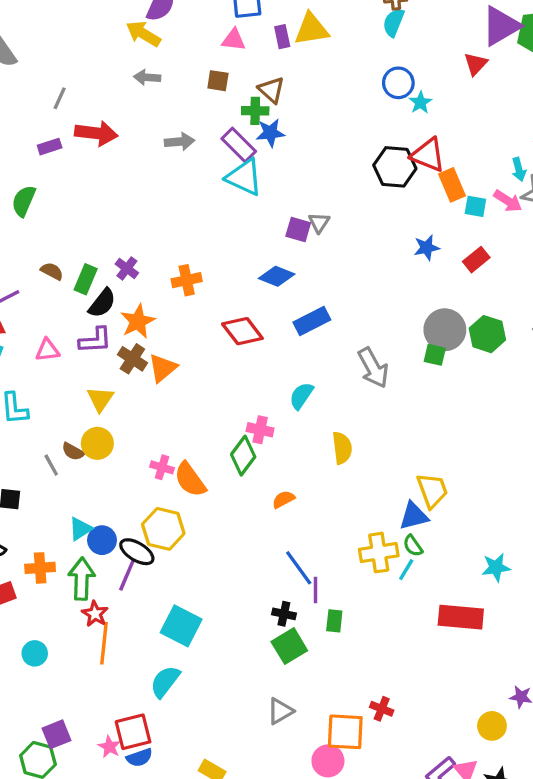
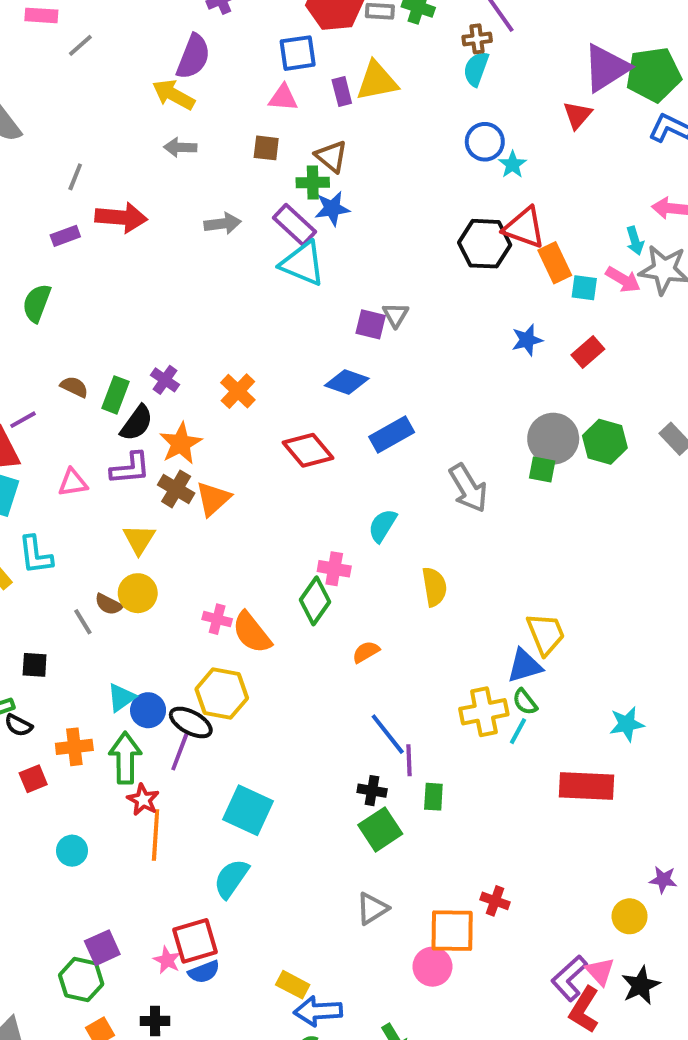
orange cross: (187, 280) -> (238, 391), turned -32

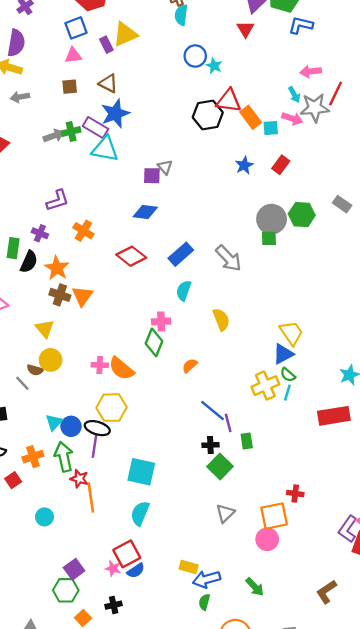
green cross: (313, 183) -> (71, 131), moved
blue star: (332, 209) -> (115, 114), size x1.4
blue rectangle: (392, 434) -> (181, 254), moved
purple L-shape: (130, 468) -> (58, 200), moved

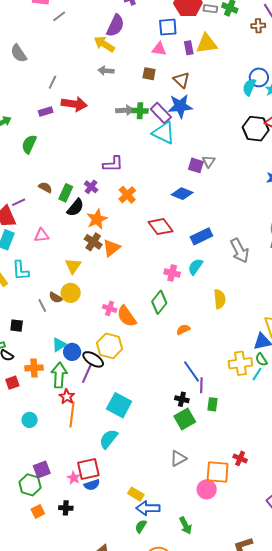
cyan semicircle: (181, 15) -> (249, 87), moved
pink cross: (161, 321) -> (172, 273), moved

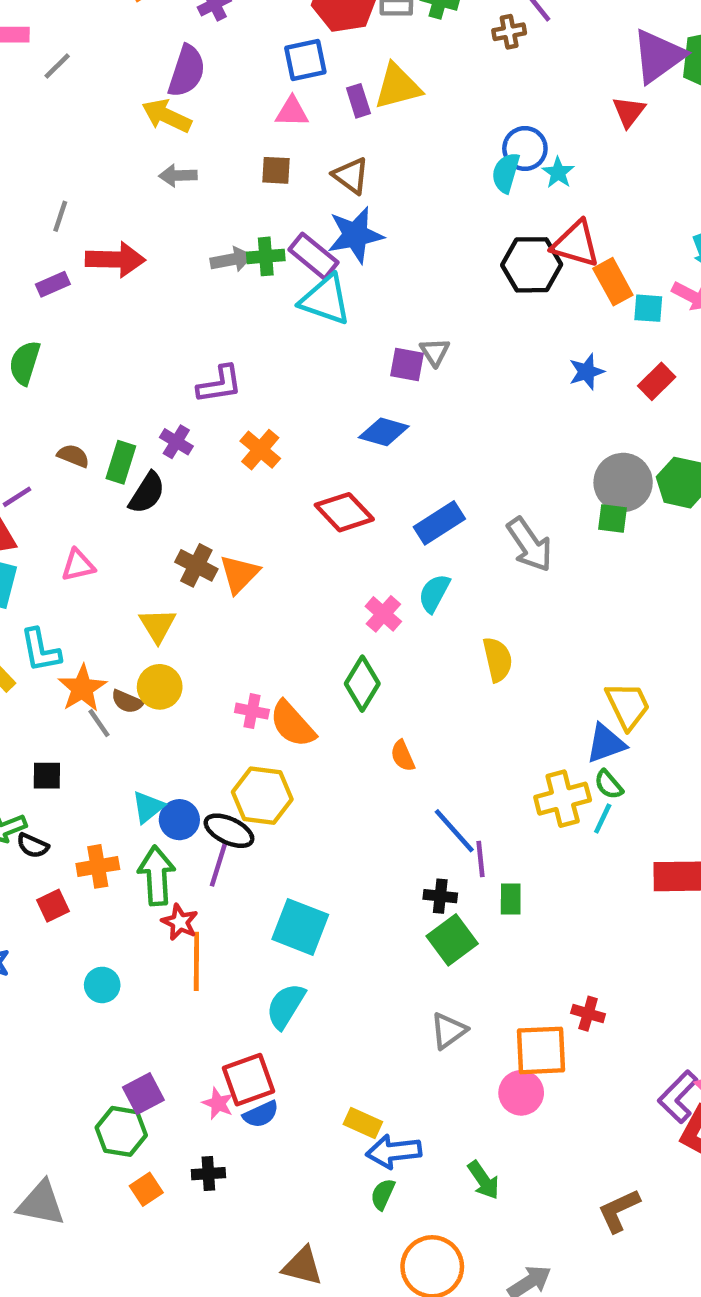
orange star: (97, 219) -> (82, 688), moved
pink cross: (172, 273) -> (383, 614), turned 35
orange semicircle: (183, 330) -> (403, 756), moved, turned -80

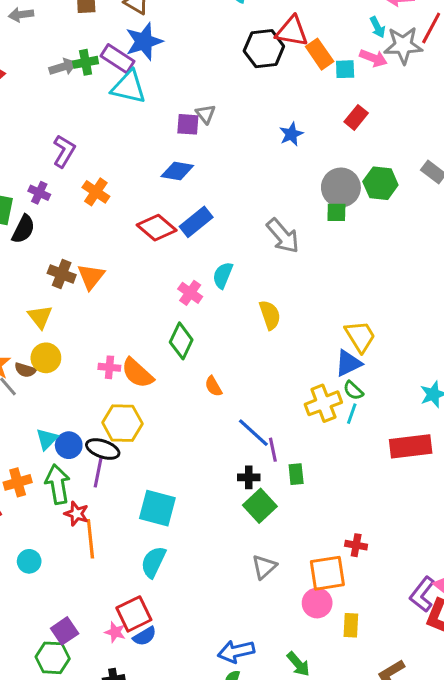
blue star: (587, 372) -> (291, 134), moved
purple L-shape: (220, 384) -> (64, 151), turned -44
blue rectangle: (439, 523) -> (196, 222), moved
yellow rectangle: (363, 1123) -> (351, 625), moved, turned 75

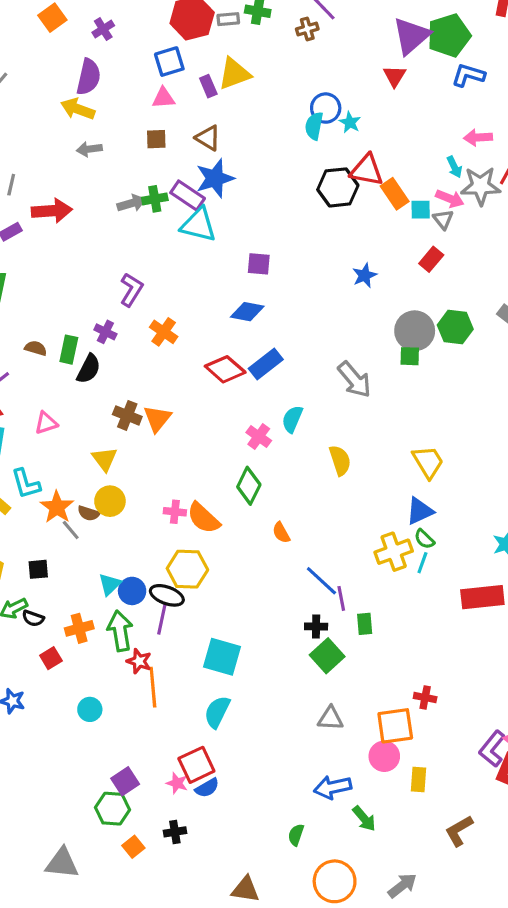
gray triangle: (206, 114) -> (443, 219), moved
yellow trapezoid: (360, 336) -> (428, 462), moved
gray triangle: (264, 567) -> (330, 718), turned 44
blue arrow: (236, 651) -> (333, 787), moved

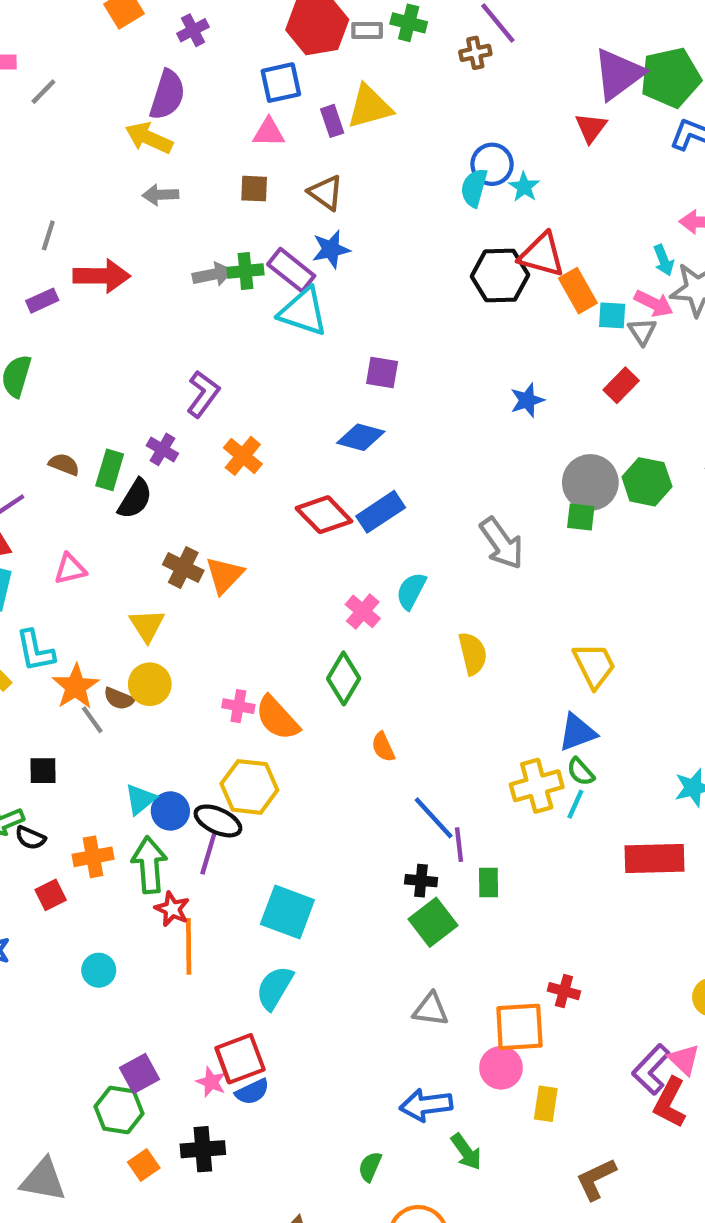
blue star: (215, 178) -> (331, 249), size x0.7
black cross: (175, 832) -> (203, 1149), size x1.4

